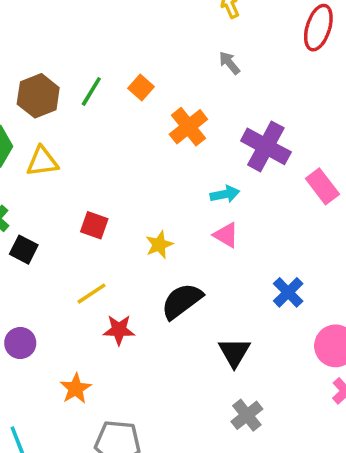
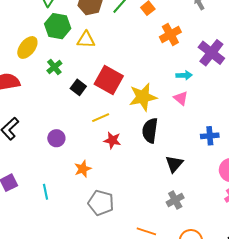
red square: (94, 225) -> (109, 80), size x1.8
yellow star: (159, 245) -> (143, 97), size x1.8
black square: (24, 250) -> (78, 87), moved
blue cross: (288, 292) -> (210, 136), turned 30
black semicircle: (182, 301) -> (150, 130), turned -55

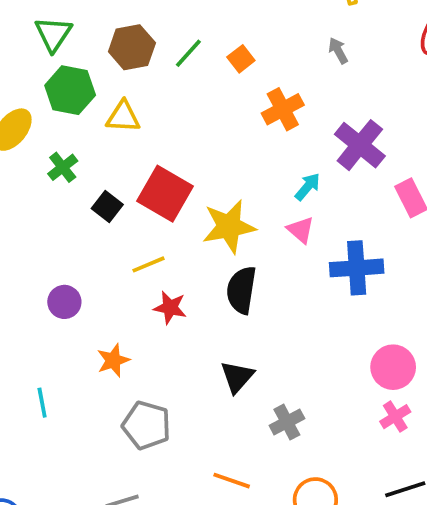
cyan arrow: (184, 75) -> (308, 187), turned -49
blue cross: (210, 136) -> (357, 268), moved, size x1.5
black triangle: (174, 164) -> (237, 377), moved

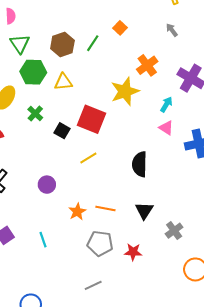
orange square: (241, 59) -> (120, 28), moved
yellow star: (229, 227) -> (125, 91), moved
red star: (170, 308) -> (133, 252), moved
orange line: (232, 481) -> (105, 208), moved

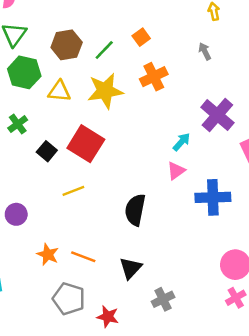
orange cross: (147, 65) -> (154, 77), moved
yellow star: (125, 91) -> (105, 91), moved
pink triangle: (166, 128) -> (176, 171), turned 42
orange star: (77, 212) -> (48, 254), turned -30

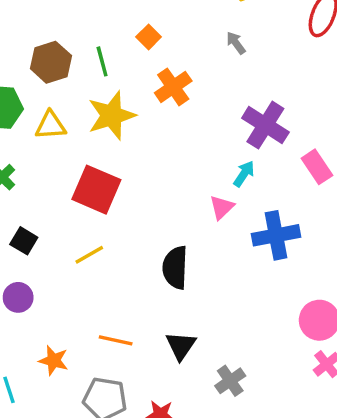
green line: (104, 50) -> (102, 61), turned -50
cyan arrow: (182, 142) -> (244, 174), moved
black square: (47, 151) -> (24, 241), moved
orange star: (48, 254) -> (54, 360), moved

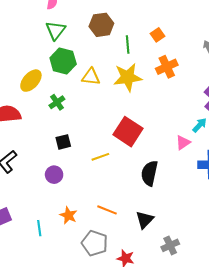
brown hexagon: (51, 62) -> (101, 25), moved
red square: (96, 190) -> (128, 132), moved
black square: (24, 241) -> (63, 142), turned 35

